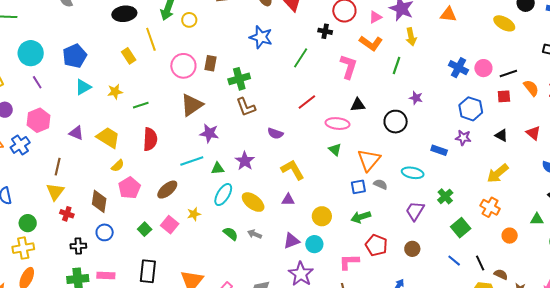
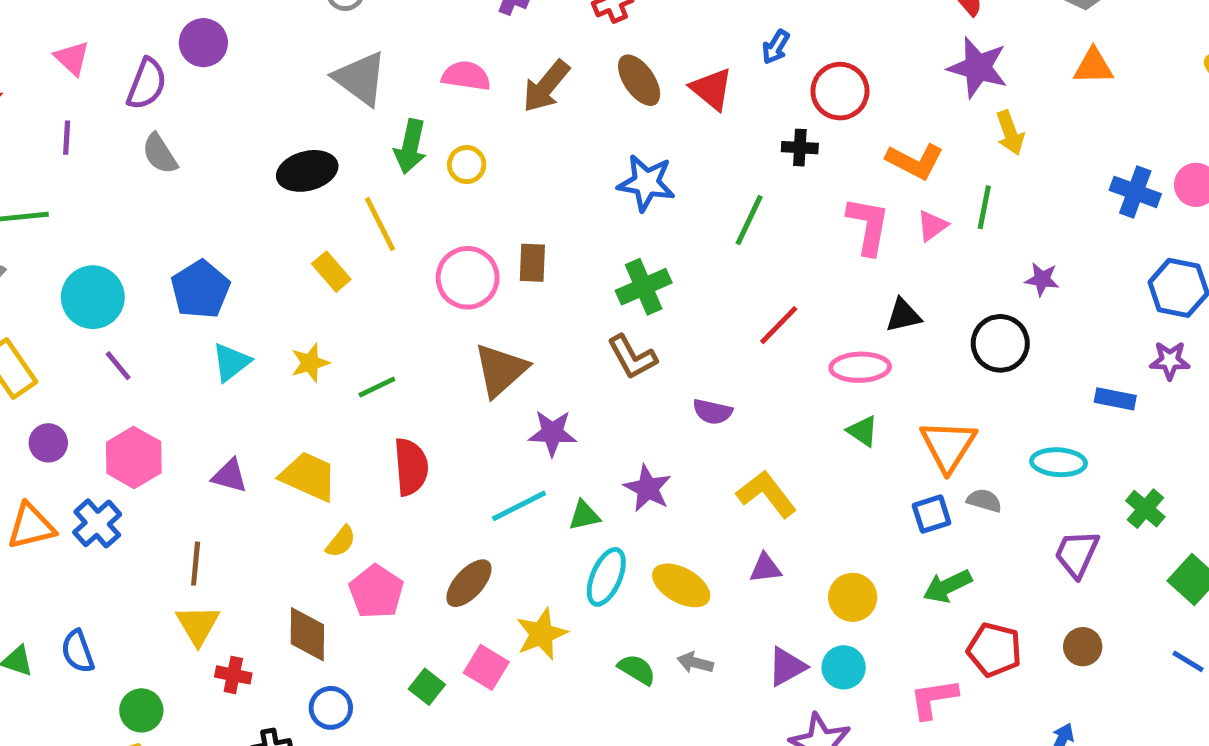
pink triangle: (375, 17) -> (932, 226), moved
green cross: (239, 79) -> (644, 287), moved
yellow star: (194, 214) -> (541, 634), size x1.5

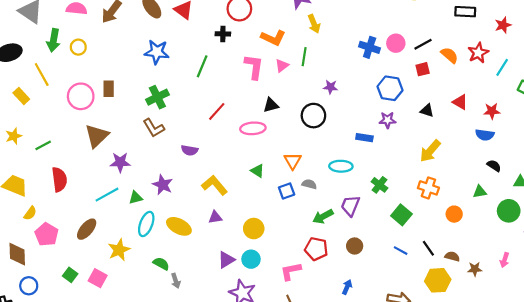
green triangle: (863, 431) -> (257, 171), moved
orange triangle: (948, 446) -> (293, 161), size x0.7
green arrow: (947, 586) -> (323, 216), moved
gray arrow: (695, 663) -> (176, 281), moved, turned -120
pink square: (486, 667) -> (98, 278), moved

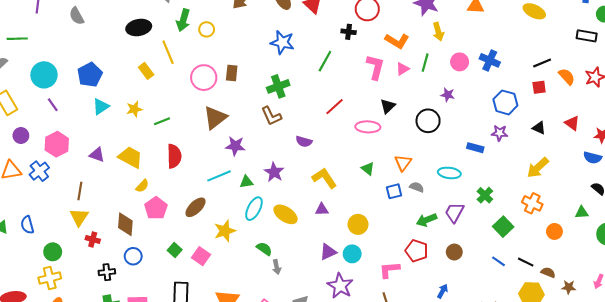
pink circle: (396, 43) -> (460, 62), moved
black triangle: (271, 105) -> (388, 106), turned -35
black line: (428, 248) -> (526, 262), turned -35

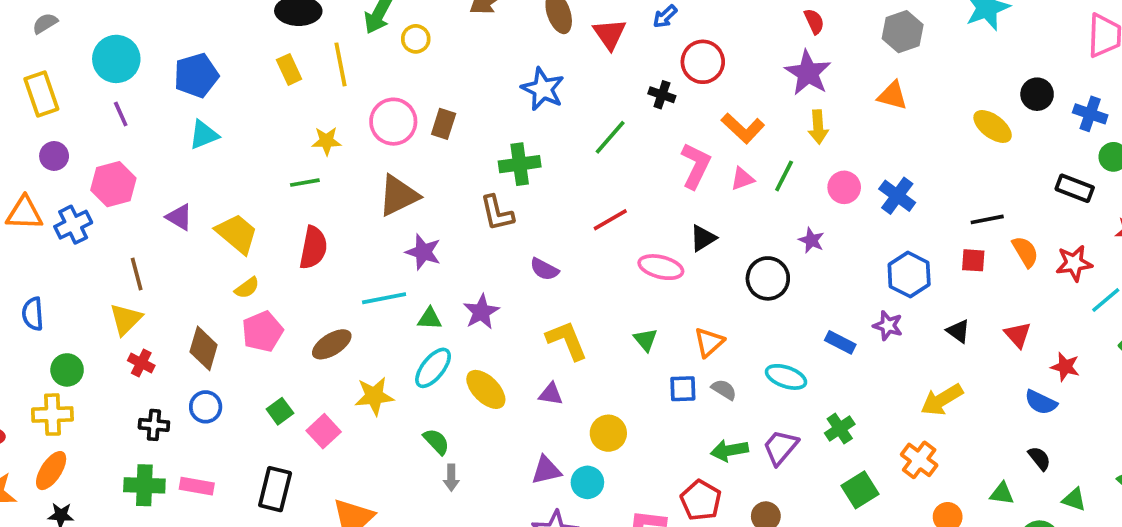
yellow rectangle: (146, 71) -> (289, 69), moved
yellow star: (134, 109) -> (326, 141), moved
brown line: (80, 191) -> (137, 274), turned -36

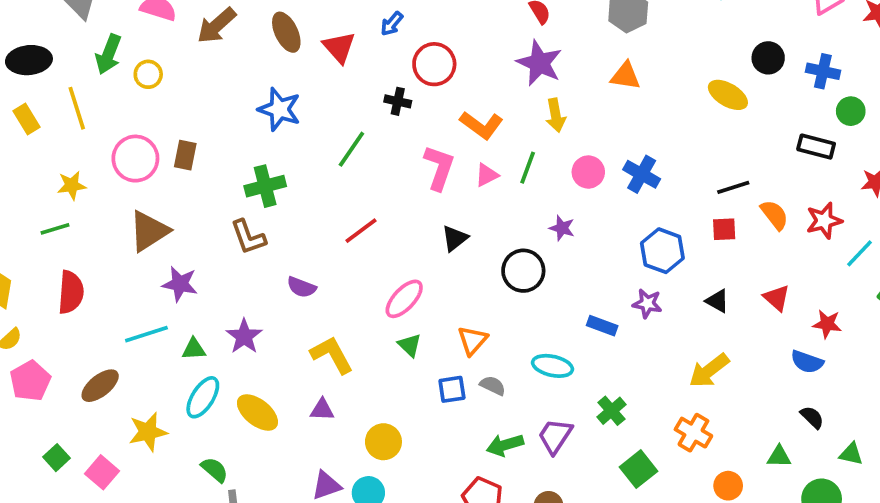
pink ellipse: (661, 267) -> (404, 299), moved, turned -54

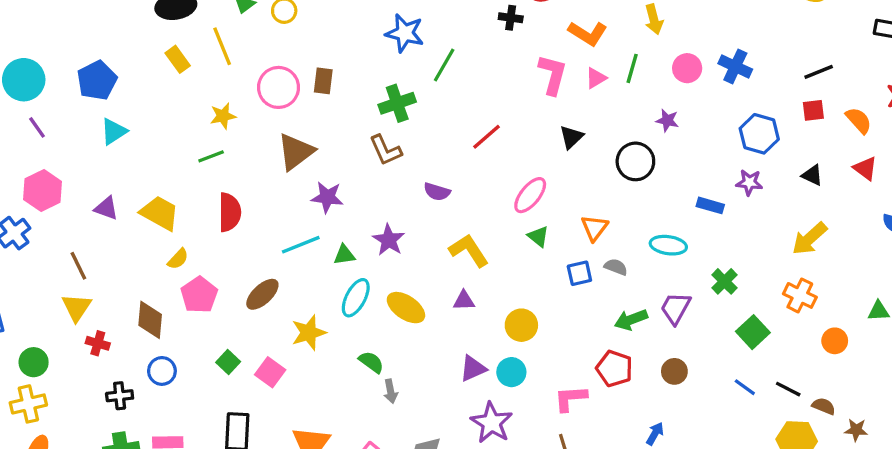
green line: (351, 149) -> (444, 65), moved
orange semicircle: (774, 215) -> (859, 120), moved

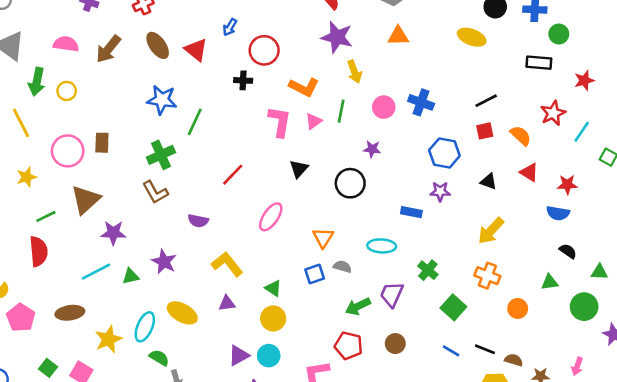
green line: (211, 156) -> (46, 216), moved
green triangle: (538, 236) -> (273, 288), moved
brown ellipse: (262, 294) -> (70, 313), turned 40
cyan ellipse: (356, 298) -> (145, 327), moved

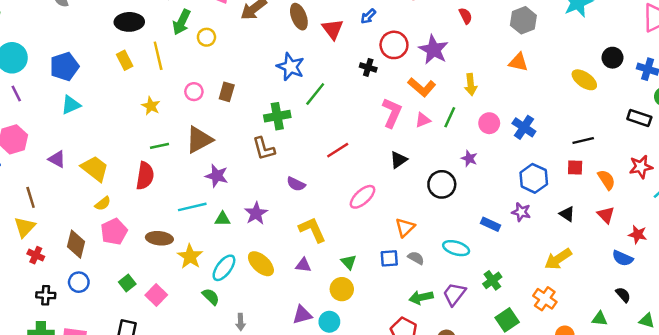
purple star: (337, 37) -> (434, 50), moved
pink circle: (68, 151) -> (194, 92), size x0.6
yellow star: (27, 177) -> (151, 106), turned 30
yellow star: (108, 339) -> (190, 256), moved, turned -30
green semicircle: (159, 358) -> (211, 297), moved

